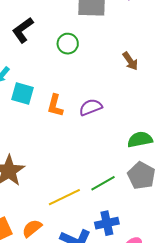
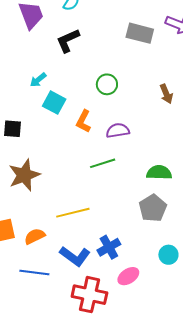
green circle: (68, 44) -> (107, 84), moved
green line: (103, 183) -> (103, 163), moved
blue cross: (107, 223) -> (109, 247), turned -30

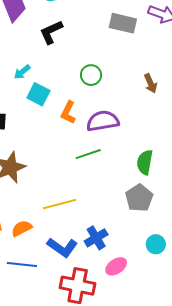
purple semicircle: (118, 131) -> (103, 121), size x1.4
green semicircle: (159, 173) -> (145, 162), turned -80

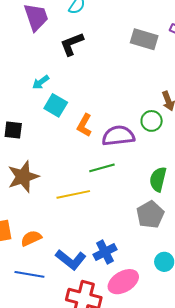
green circle: (91, 75) -> (152, 121), moved
yellow line: (59, 204) -> (73, 194), moved
pink ellipse: (116, 266) -> (123, 282), size x1.4

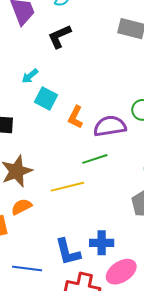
orange semicircle: (31, 238) -> (21, 207), moved
blue cross: (105, 252) -> (102, 243), turned 30
blue L-shape: (71, 260) -> (68, 252), turned 40

